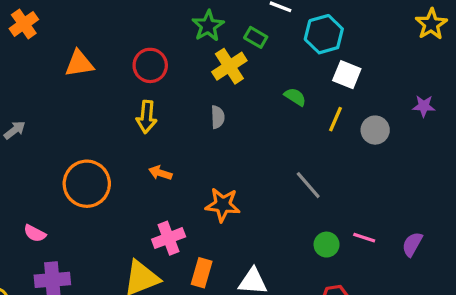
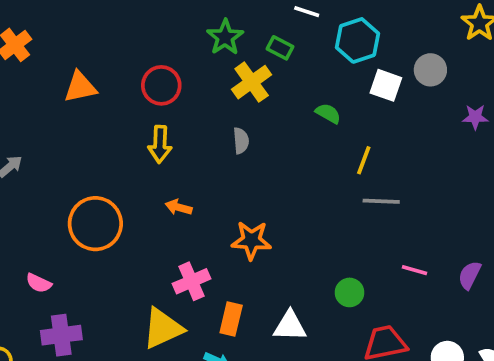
yellow line: (336, 119) -> (364, 160), moved
gray circle: (375, 130) -> (430, 70), moved
gray line: (308, 185) -> (381, 201), moved, turned -44
green circle: (327, 245) -> (350, 292), moved

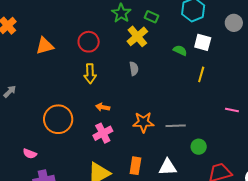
white square: (386, 85) -> (203, 42), moved
gray line: (381, 201) -> (176, 126), moved
pink line: (414, 270) -> (232, 110), moved
pink cross: (191, 281) -> (103, 133), moved

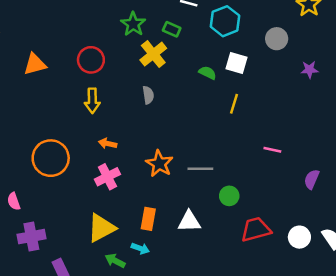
orange star: (143, 122) -> (159, 164), turned 30
pink semicircle: (30, 154) -> (14, 201), turned 48

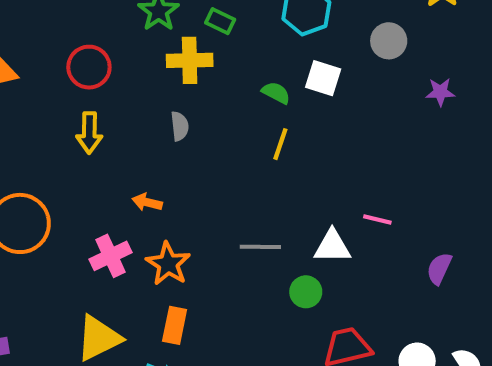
yellow cross: (153, 54) -> (190, 60), turned 36
yellow line: (234, 104) -> (280, 144), moved
orange arrow: (108, 144) -> (147, 202), moved
orange star: (159, 164) -> (168, 264), moved
white triangle: (189, 221) -> (332, 247), moved

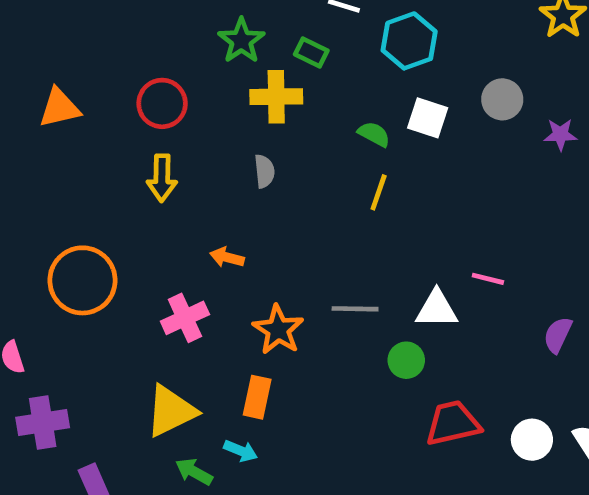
gray circle: (389, 41) -> (502, 99), moved
orange star: (168, 264) -> (278, 330), moved

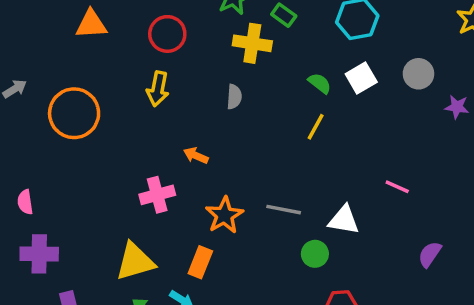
white square: (428, 118) -> (361, 78), turned 32
pink line: (488, 279) -> (397, 187), moved
orange circle: (82, 280) -> (74, 113), moved

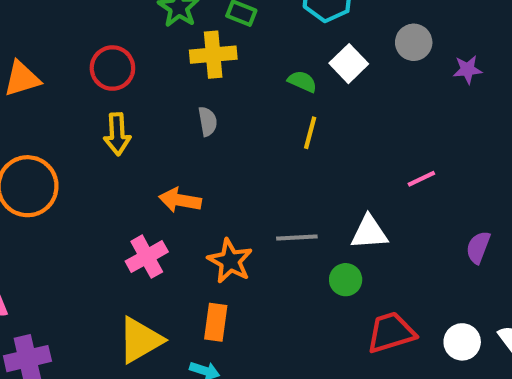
orange arrow: (196, 155) -> (180, 200), size x1.4
pink line: (397, 187) -> (421, 179), turned -35

